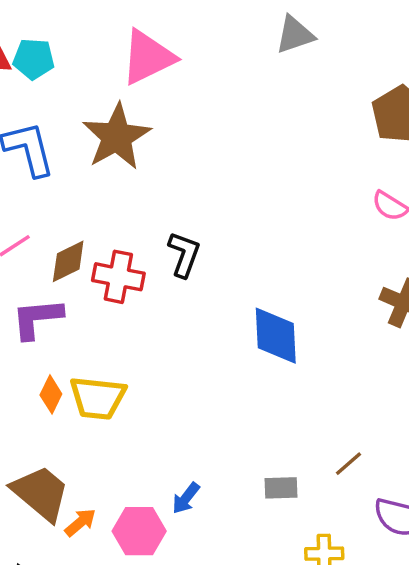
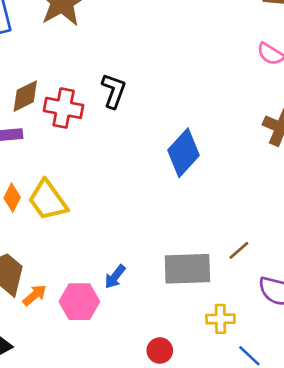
blue diamond: (276, 336) -> (184, 153), turned 45
yellow trapezoid: (98, 398) -> (48, 200), turned 48
gray rectangle: (281, 488) -> (187, 269), size x1.8

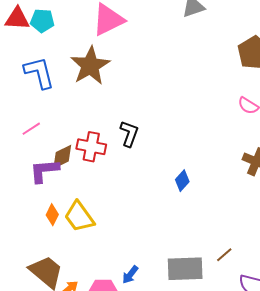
brown diamond: (25, 96) -> (62, 157), moved
blue diamond: (184, 153) -> (182, 181), size x0.6

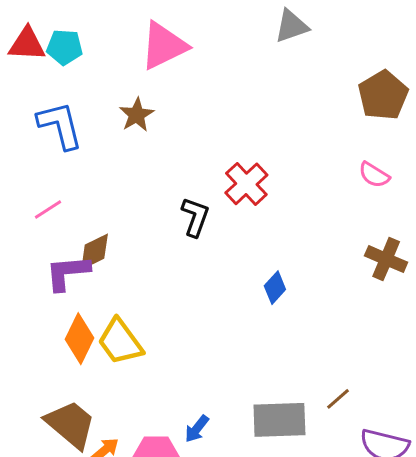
brown star: (90, 66) -> (137, 115), size x0.6
red cross: (91, 147) -> (246, 184), moved, turned 36
orange diamond: (52, 215) -> (80, 339), size x1.5

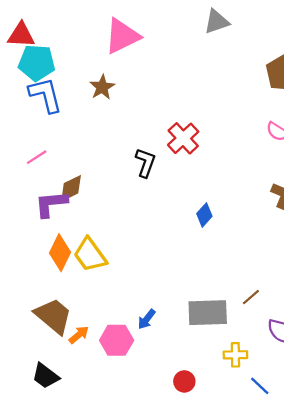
cyan pentagon: (65, 47) -> (37, 63), moved, size x1.4

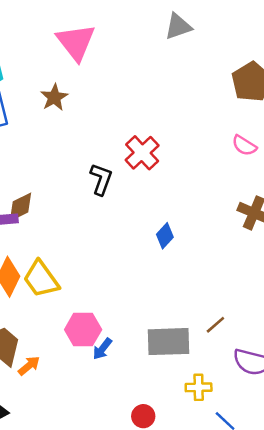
pink triangle: (122, 36) -> (76, 42), turned -42
pink hexagon: (117, 340) -> (83, 330), moved

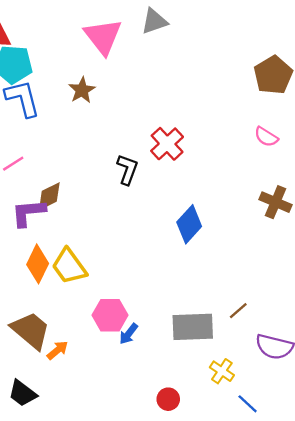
gray triangle: (178, 26) -> (154, 21), moved
blue diamond: (165, 236) -> (189, 224), size x1.5
yellow cross: (199, 387) -> (222, 371), turned 35

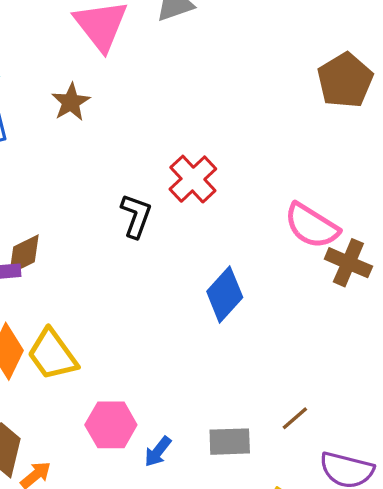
pink semicircle: (266, 137) -> (312, 226), moved, size x1.6
gray rectangle: (193, 327) -> (230, 442), size x0.7
blue arrow: (129, 334) -> (158, 452), moved

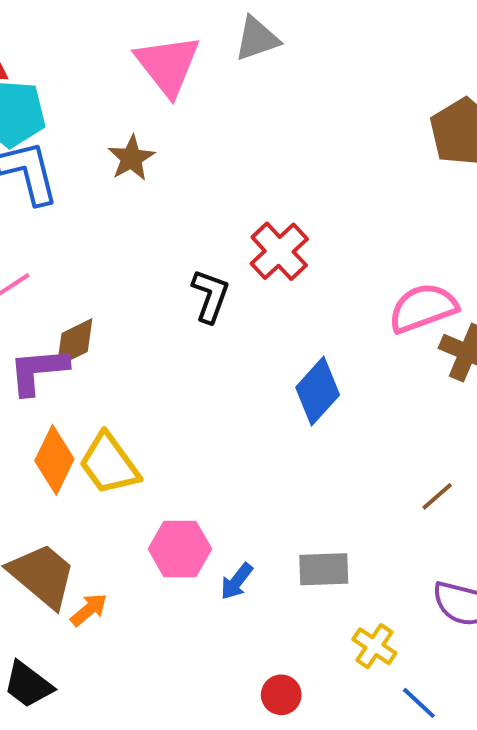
pink semicircle: (312, 226) -> (423, 308), turned 128
brown line: (295, 418) -> (437, 496), moved

